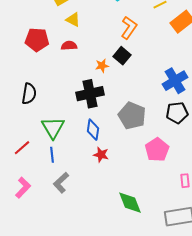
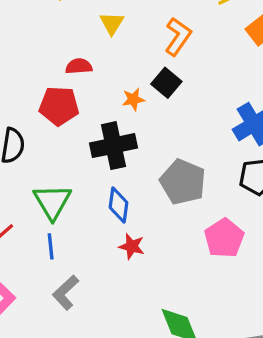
yellow triangle: (73, 20) -> (112, 23), moved, turned 35
red pentagon: (37, 40) -> (59, 106), moved

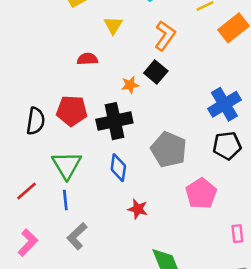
red pentagon: (59, 106) -> (72, 111), moved
red star: (132, 246) -> (138, 209), moved

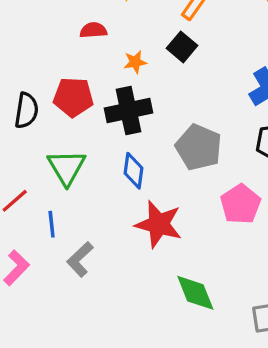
orange star: (130, 85) -> (135, 62), moved
blue line: (65, 200) -> (52, 224), moved
red star: (138, 209) -> (159, 224), size x1.8

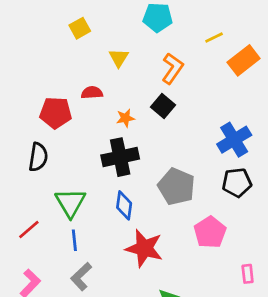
red pentagon: (73, 97) -> (56, 113), moved
blue line: (52, 224) -> (74, 240), moved

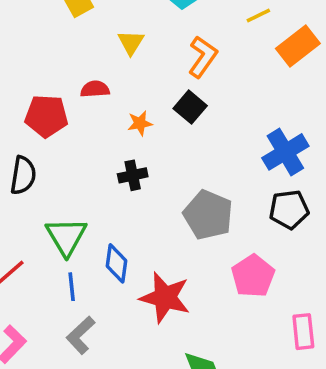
black cross: (120, 157) -> (133, 175), size x0.6
blue diamond: (124, 205) -> (116, 263), moved
pink rectangle: (248, 274) -> (303, 332), size x1.4

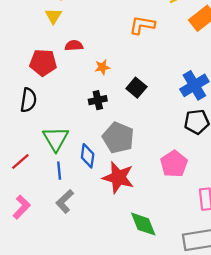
yellow triangle: (131, 42) -> (53, 16), moved
orange L-shape: (203, 57) -> (142, 25), turned -115
black square: (190, 107) -> (136, 88), moved
gray pentagon: (208, 215) -> (118, 138), moved

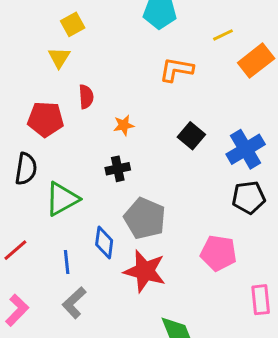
red semicircle: (74, 46) -> (86, 97), turned 90
black square: (136, 88) -> (191, 136), moved
green triangle: (56, 139) -> (62, 199), moved, turned 32
pink pentagon: (174, 164) -> (218, 253), turned -30

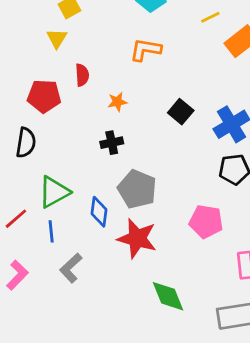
orange L-shape: (176, 70) -> (146, 50), moved
green triangle: (62, 199) -> (54, 192), moved
blue line: (67, 262) -> (51, 231), moved

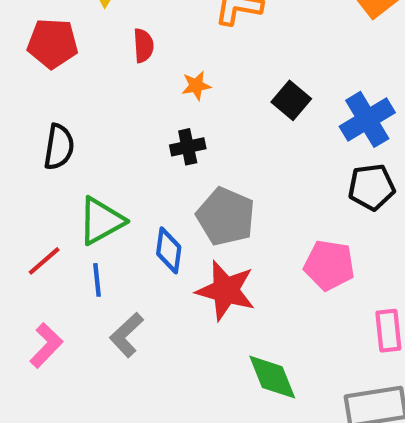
red pentagon: (44, 96) -> (53, 43), moved

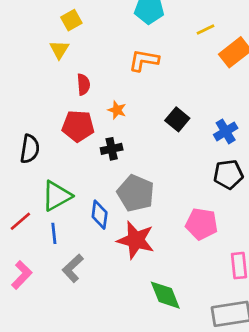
red pentagon: (53, 43) -> (78, 126), moved
orange star: (196, 86) -> (117, 110), turned 30
blue cross: (367, 119) -> (226, 131), size x0.7

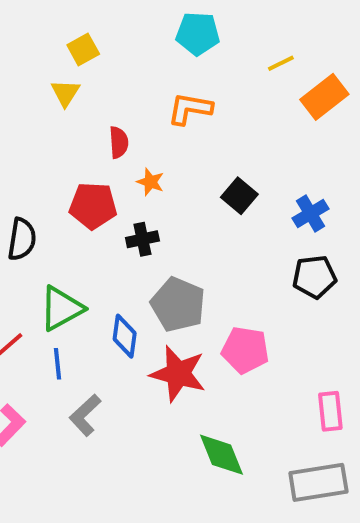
red semicircle: (83, 84) -> (119, 142), moved
pink pentagon: (201, 224) -> (245, 350), moved

